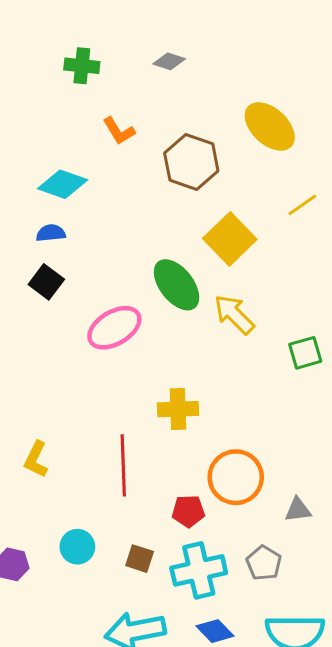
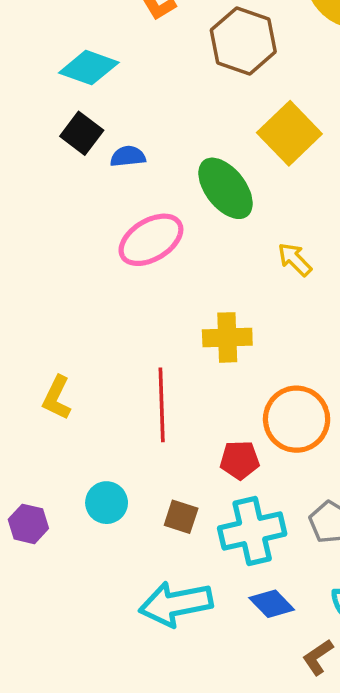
blue semicircle: (51, 233) -> (128, 156), moved
black square: (46, 282) -> (82, 133), moved
yellow arrow: (234, 314) -> (295, 259), moved, size x0.7

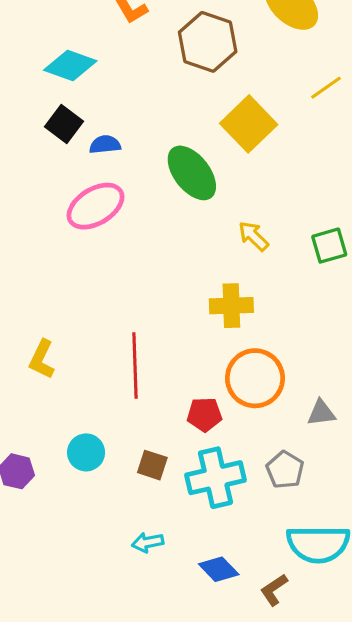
pink ellipse: (151, 240) -> (96, 206), moved
yellow cross: (227, 337) -> (231, 306), moved
cyan arrow: (176, 604) -> (148, 542), size x0.5
blue diamond: (272, 604) -> (219, 569), moved

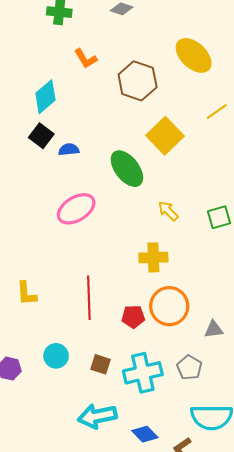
cyan diamond: (70, 66) -> (45, 97), turned -60
pink ellipse: (96, 206) -> (76, 209), moved
yellow L-shape: (42, 359) -> (26, 293), turned -30
red pentagon: (204, 415) -> (133, 317), moved
cyan arrow: (148, 542) -> (97, 416), size x1.8

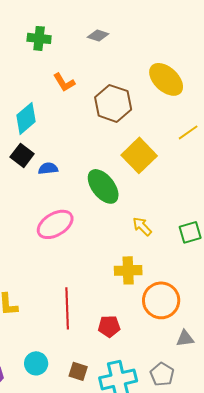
orange circle: (169, 306) -> (161, 300), moved

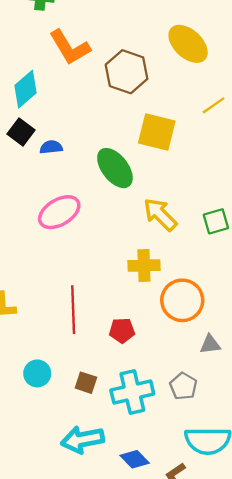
orange L-shape: (64, 82) -> (70, 47), size x1.6
yellow square: (139, 155) -> (157, 132), turned -32
yellow arrow: (142, 226) -> (160, 214), size x1.5

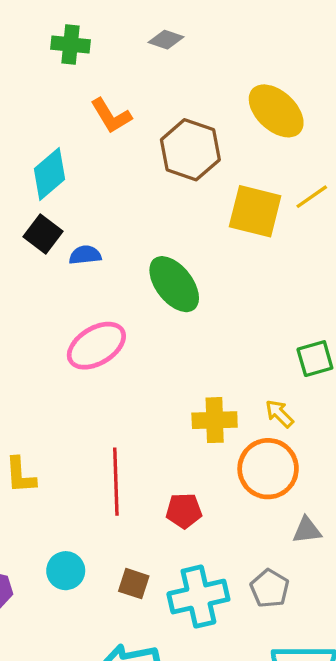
orange L-shape: (70, 47) -> (111, 116), size x0.7
yellow square: (157, 132) -> (255, 211), moved
yellow arrow: (160, 214) -> (279, 414), moved, size x0.6

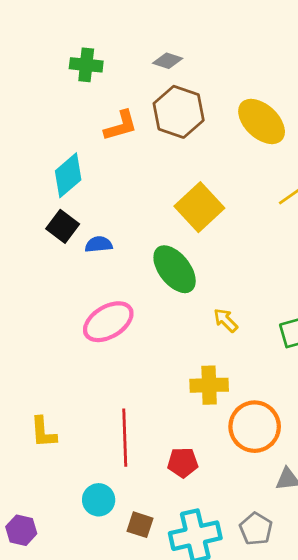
orange L-shape: (111, 116) -> (121, 126), turned -75
brown hexagon: (190, 150) -> (179, 112), moved
yellow square: (255, 211) -> (199, 207), moved, turned 33
yellow arrow: (279, 414) -> (226, 320), moved
cyan circle: (66, 571) -> (99, 500), moved

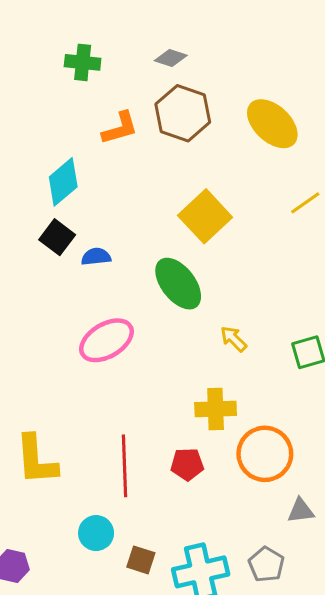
yellow L-shape: (43, 432) -> (36, 460), size x1.5
red pentagon: (183, 463) -> (187, 464), moved

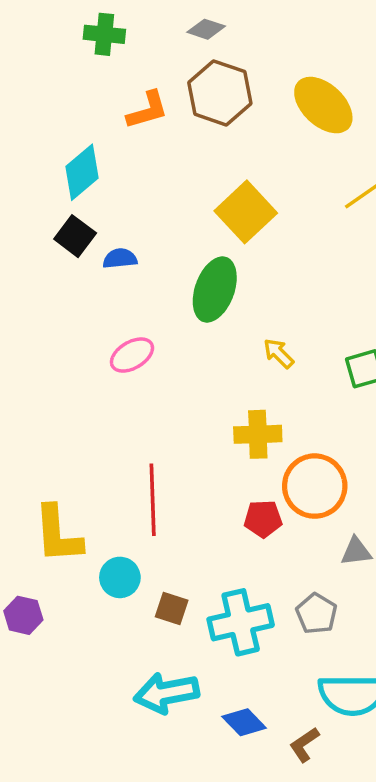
green ellipse: (178, 284) -> (215, 290), turned 58
pink ellipse: (107, 340) -> (132, 355), size x0.7
yellow L-shape: (36, 460) -> (58, 534), moved
red pentagon: (187, 464) -> (263, 519), moved

